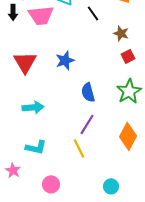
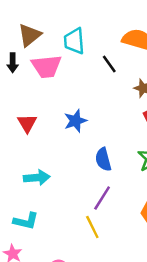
red triangle: (25, 62) -> (27, 123), size x0.7
cyan L-shape: (36, 147) -> (26, 221), moved

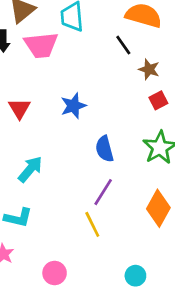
black line: (109, 64) -> (123, 45), moved
cyan arrow: (37, 178) -> (30, 169), turned -45

